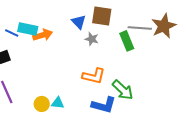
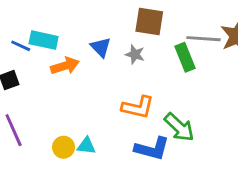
blue triangle: (79, 22) -> (101, 47), moved
orange arrow: (43, 35) -> (65, 66), moved

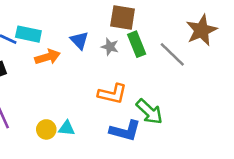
gray line: (203, 39) -> (172, 54), moved, turned 40
green rectangle: (185, 57) -> (137, 44), moved

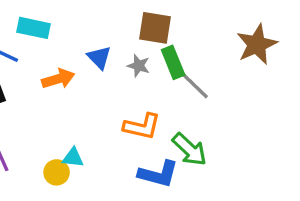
cyan rectangle: (28, 34) -> (34, 28), moved
gray line: (172, 54) -> (193, 84), moved
cyan triangle: (67, 128) -> (73, 158), moved

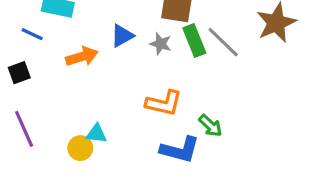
blue triangle: (99, 57) -> (122, 36), turned 45
gray line: (193, 84) -> (223, 42), moved
green arrow: (190, 149) -> (210, 126), size x0.7

